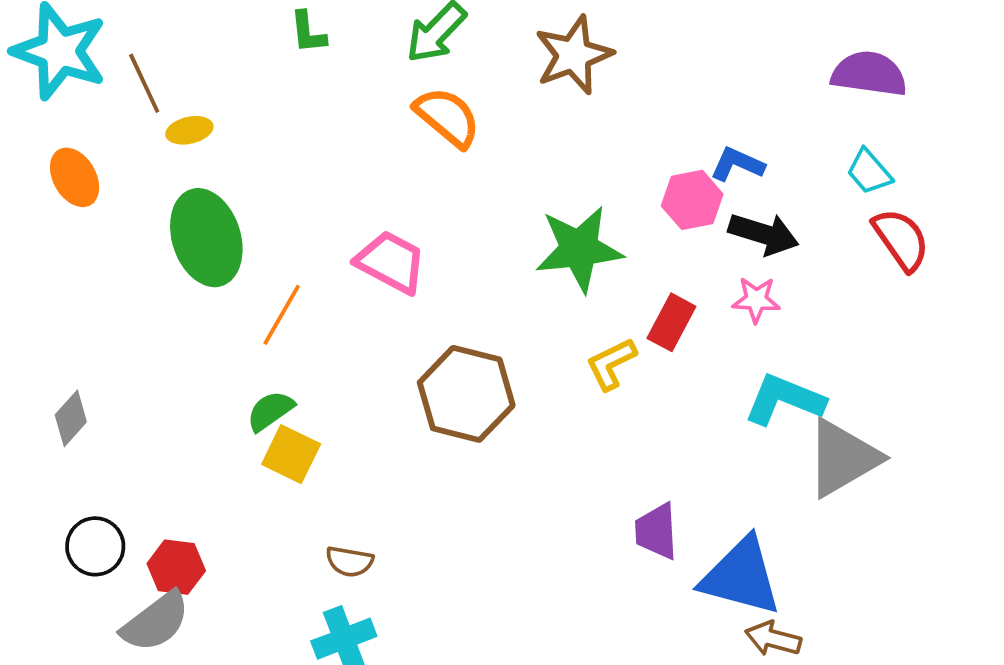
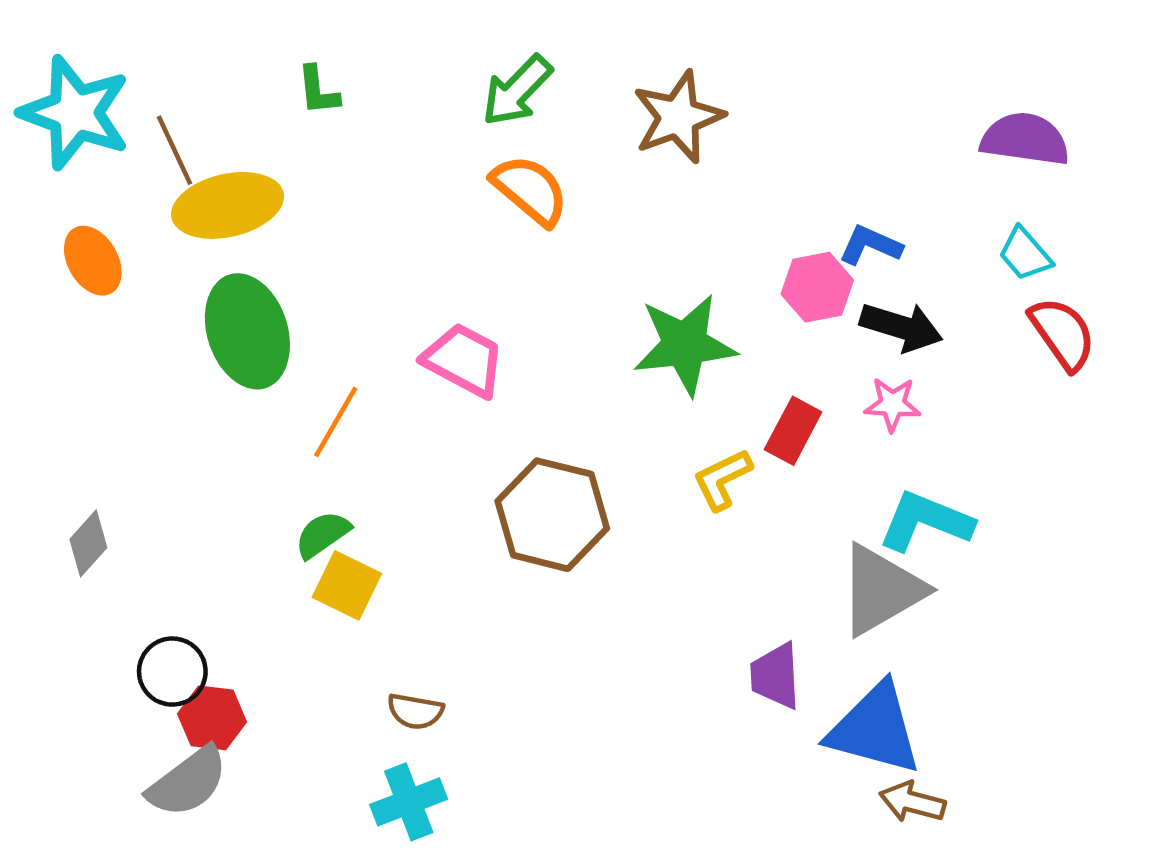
green L-shape: (308, 32) -> (318, 91), moved
yellow ellipse: (189, 130) -> (228, 205), size x2.0
gray triangle: (843, 458) -> (881, 590), moved
black circle: (95, 546) -> (172, 672), moved

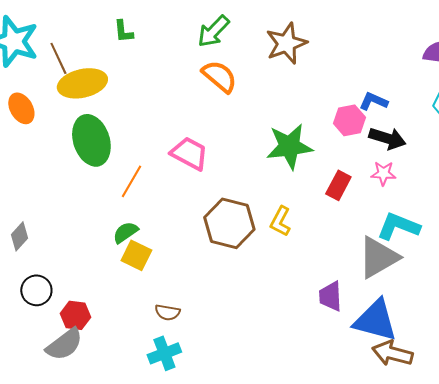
yellow L-shape: (722, 479) -> (280, 221), moved, turned -36
black circle: (172, 672) -> (36, 290), moved
brown arrow: (912, 802) -> (392, 353), size x1.4

